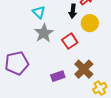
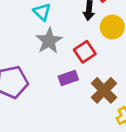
purple rectangle: (58, 76) -> (68, 78), moved

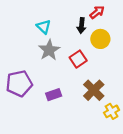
purple rectangle: (68, 78) -> (54, 95), moved

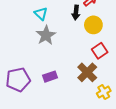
red square: (78, 59) -> (100, 51), moved
purple pentagon: (19, 84) -> (18, 80), moved

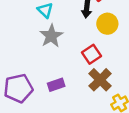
red square: (100, 51) -> (91, 54), moved

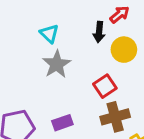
brown cross: (100, 80) -> (115, 117), turned 30

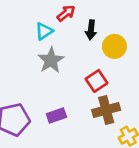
red arrow: (120, 14) -> (66, 13), moved
cyan triangle: (49, 33) -> (44, 31), turned 42

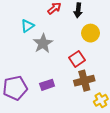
black arrow: (91, 30) -> (78, 10), moved
cyan triangle: (44, 31) -> (27, 26), moved

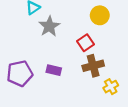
purple rectangle: (47, 85) -> (54, 70), turned 32

